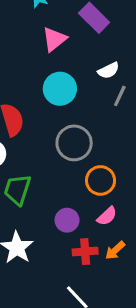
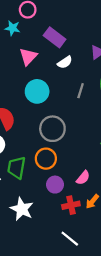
white semicircle: (109, 70) -> (65, 62), moved
orange circle: (101, 180) -> (46, 159), moved

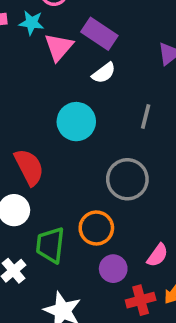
pink triangle: (28, 57) -> (59, 47), moved
white semicircle: (65, 62) -> (104, 73), moved
gray circle: (52, 129) -> (127, 179), moved

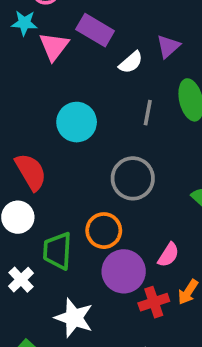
white semicircle: (104, 73) -> (131, 62), moved
purple circle: (113, 269) -> (124, 271), size x1.5

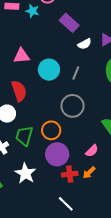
pink triangle: (54, 46) -> (22, 56), moved, turned 36
gray line: (148, 113) -> (76, 73), moved
pink semicircle: (168, 255) -> (92, 151), moved

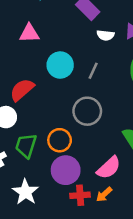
white semicircle: (85, 44) -> (106, 35), turned 32
pink triangle: (22, 56) -> (29, 33), moved
red semicircle: (19, 91) -> (22, 90), turned -115
pink semicircle: (92, 151) -> (109, 168), size x1.5

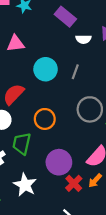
gray circle: (87, 111) -> (90, 109), moved
orange circle: (60, 140) -> (45, 119), moved
red cross: (80, 195) -> (74, 183), turned -35

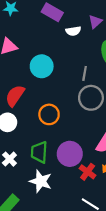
gray line: (75, 72) -> (85, 73), moved
green trapezoid: (22, 144) -> (39, 152), moved

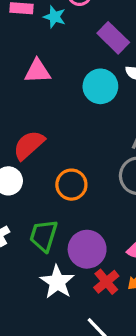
cyan circle: (42, 66) -> (100, 86), moved
white star: (41, 181) -> (57, 282), moved

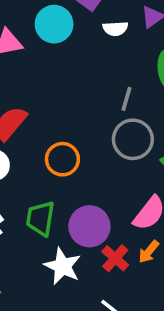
cyan circle: (100, 86) -> (54, 24), moved

